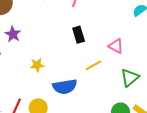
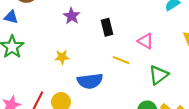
purple star: (13, 34) -> (72, 16), moved
yellow line: (93, 65) -> (121, 60), turned 49

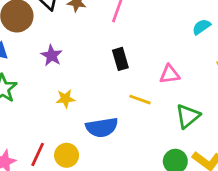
purple star: (72, 16) -> (52, 56), moved
pink triangle: (146, 41) -> (170, 74), turned -35

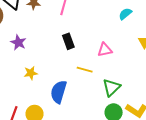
green triangle: (188, 116) -> (111, 87), moved
blue semicircle: (102, 127) -> (59, 92), turned 120

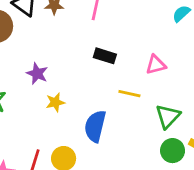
black rectangle: (68, 41) -> (105, 56), turned -49
purple star: (18, 42) -> (37, 74), moved

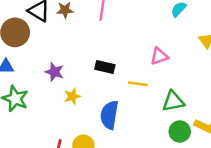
black rectangle: (105, 56) -> (105, 67), moved
green triangle: (168, 116) -> (173, 101), turned 40

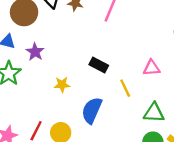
purple star: (54, 72) -> (35, 52), moved
yellow line: (138, 84) -> (125, 88), turned 42

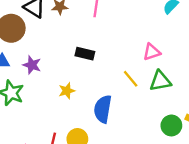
black rectangle: (99, 65) -> (85, 54), moved
green triangle: (154, 113) -> (160, 81), moved

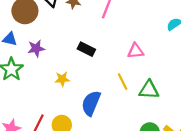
pink triangle: (152, 52) -> (136, 51), moved
purple star: (32, 65) -> (36, 48), turned 30

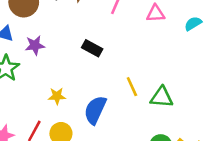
pink triangle: (136, 51) -> (156, 14), moved
yellow star: (62, 79) -> (57, 96), moved

